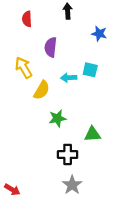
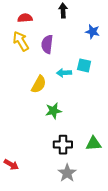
red semicircle: (27, 19) -> (25, 18), turned 88
yellow arrow: (24, 68) -> (21, 41), moved
green triangle: (92, 134) -> (94, 143), moved
red arrow: (12, 190) -> (11, 165), moved

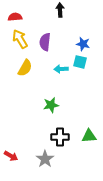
red semicircle: (25, 18) -> (15, 17), moved
blue star: (93, 32) -> (83, 44), moved
yellow semicircle: (39, 84) -> (25, 68), moved
gray star: (67, 173) -> (45, 159), moved

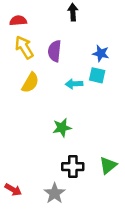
green triangle: (89, 136) -> (108, 165), turned -35

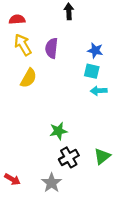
cyan arrow: (74, 84) -> (99, 91), moved
green star: (62, 128) -> (58, 131), moved
black cross: (73, 167) -> (69, 157), turned -30

